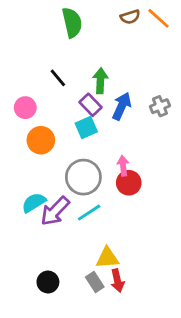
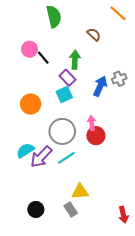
brown semicircle: (130, 17) -> (94, 34), moved, turned -120
blue arrow: (122, 106) -> (100, 86), moved
pink circle: (25, 108) -> (30, 49), moved
red arrow: (117, 281) -> (123, 215), moved

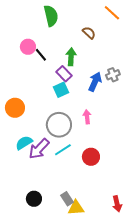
orange circle: (31, 104) -> (15, 108), moved
red circle: (96, 136) -> (91, 157), moved
yellow triangle: (80, 192) -> (76, 208), moved

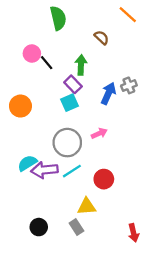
orange circle: (15, 108) -> (20, 106), moved
pink arrow: (87, 117) -> (99, 133), turned 72
purple arrow: (39, 149) -> (44, 170), turned 40
yellow triangle: (76, 208) -> (87, 206), moved

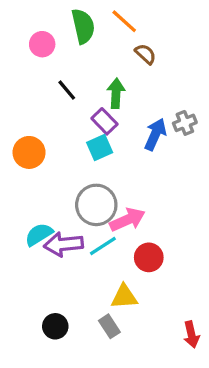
orange line: (128, 15) -> (124, 21), moved
pink circle: (32, 54) -> (42, 44), moved
pink arrow: (99, 133) -> (127, 220), moved, size x1.5

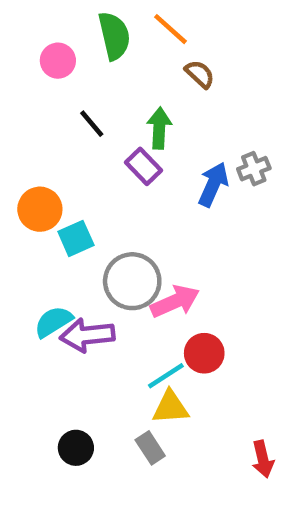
cyan square: (100, 148) -> (76, 238), moved
cyan line: (103, 246) -> (166, 376), moved

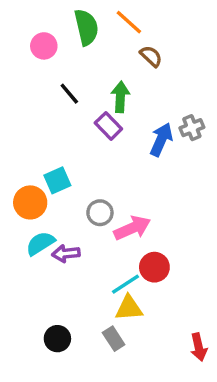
orange circle: (40, 209) -> (30, 202), moved
gray circle: (132, 281) -> (100, 213), size x0.6
purple arrow: (87, 335) -> (66, 254), size x0.7

